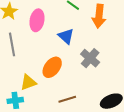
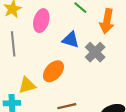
blue triangle: (66, 36) -> (71, 40), turned -30
gray cross: (90, 58) -> (95, 52), moved

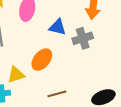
gray cross: (95, 52) -> (83, 38), turned 30

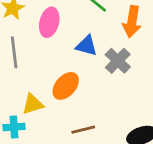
gray cross: (83, 38) -> (118, 61), turned -30

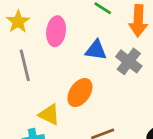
yellow triangle: (33, 104) -> (49, 115), turned 50

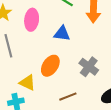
gray cross: (129, 61) -> (89, 67), moved

